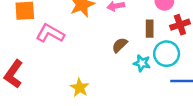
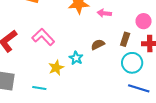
pink L-shape: (50, 33) -> (43, 37), moved
cyan star: (142, 63) -> (76, 58), moved

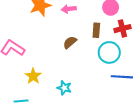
cyan star: (76, 58) -> (64, 88), moved

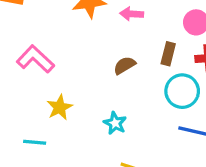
cyan star: (64, 88) -> (115, 123), moved

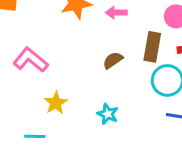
brown rectangle: (168, 54) -> (152, 47), size x1.4

